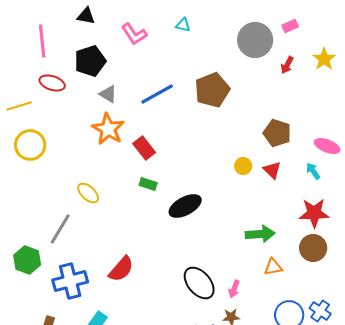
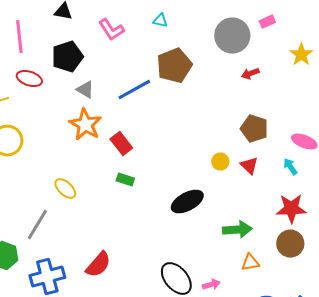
red arrow: (287, 65) -> (250, 74), moved, turned 42
brown pentagon: (212, 90) -> (174, 66), moved
black ellipse: (185, 206) -> (187, 202), moved
pink arrow: (234, 289) -> (211, 285), turned -126

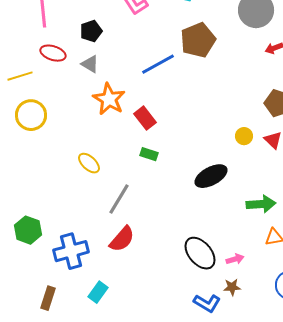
black pentagon: (67, 57) -> (91, 31), size x0.7
gray triangle: (85, 90) -> (90, 64), moved
gray line: (37, 225) -> (119, 199), moved

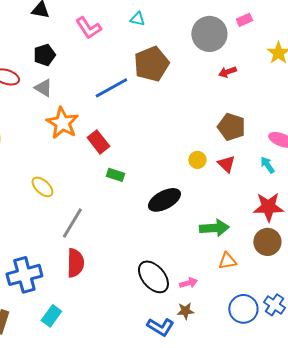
green rectangle: (149, 154) -> (115, 175), moved
red semicircle: (122, 239) -> (75, 263), turned -40

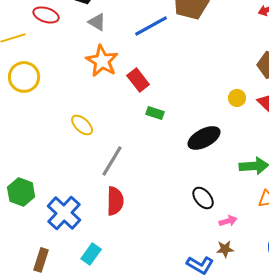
gray triangle: (43, 88) -> (97, 22), moved
blue cross: (24, 275) -> (64, 213), turned -32
black ellipse: (153, 277) -> (203, 198), moved, size x0.7

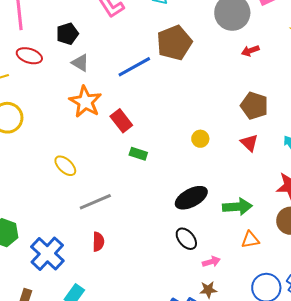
yellow circle: (237, 98) -> (200, 139), moved
black ellipse: (204, 138) -> (191, 198), moved
gray line: (112, 161) -> (95, 202), turned 36
red semicircle: (115, 201) -> (98, 242), size x0.7

